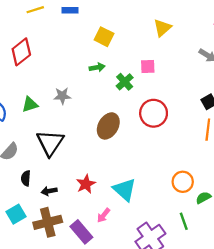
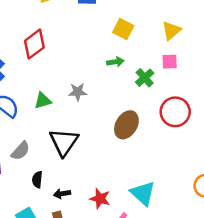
yellow triangle: (162, 28) -> (171, 30), moved
red star: (86, 184) -> (100, 199), moved, turned -30

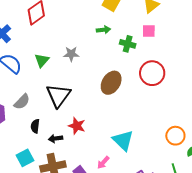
green cross: (145, 78) -> (128, 44), turned -35
green triangle: (43, 101) -> (42, 60), turned -35
red star: (100, 199) -> (77, 126), moved

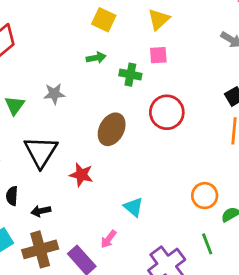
red star: (77, 126) -> (81, 175), moved
cyan triangle: (123, 140) -> (133, 207), size x0.7

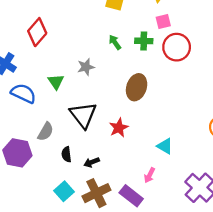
green arrow: (96, 58) -> (115, 42), moved, turned -104
red circle: (167, 112) -> (177, 47), moved
red star: (81, 175) -> (119, 128), turned -30

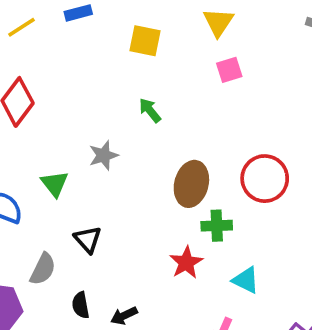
green cross: (144, 41) -> (217, 226), moved
red circle: (177, 47) -> (265, 179), moved
black triangle: (83, 115) -> (88, 239), moved, size x0.6
red star: (119, 128) -> (186, 263), moved

